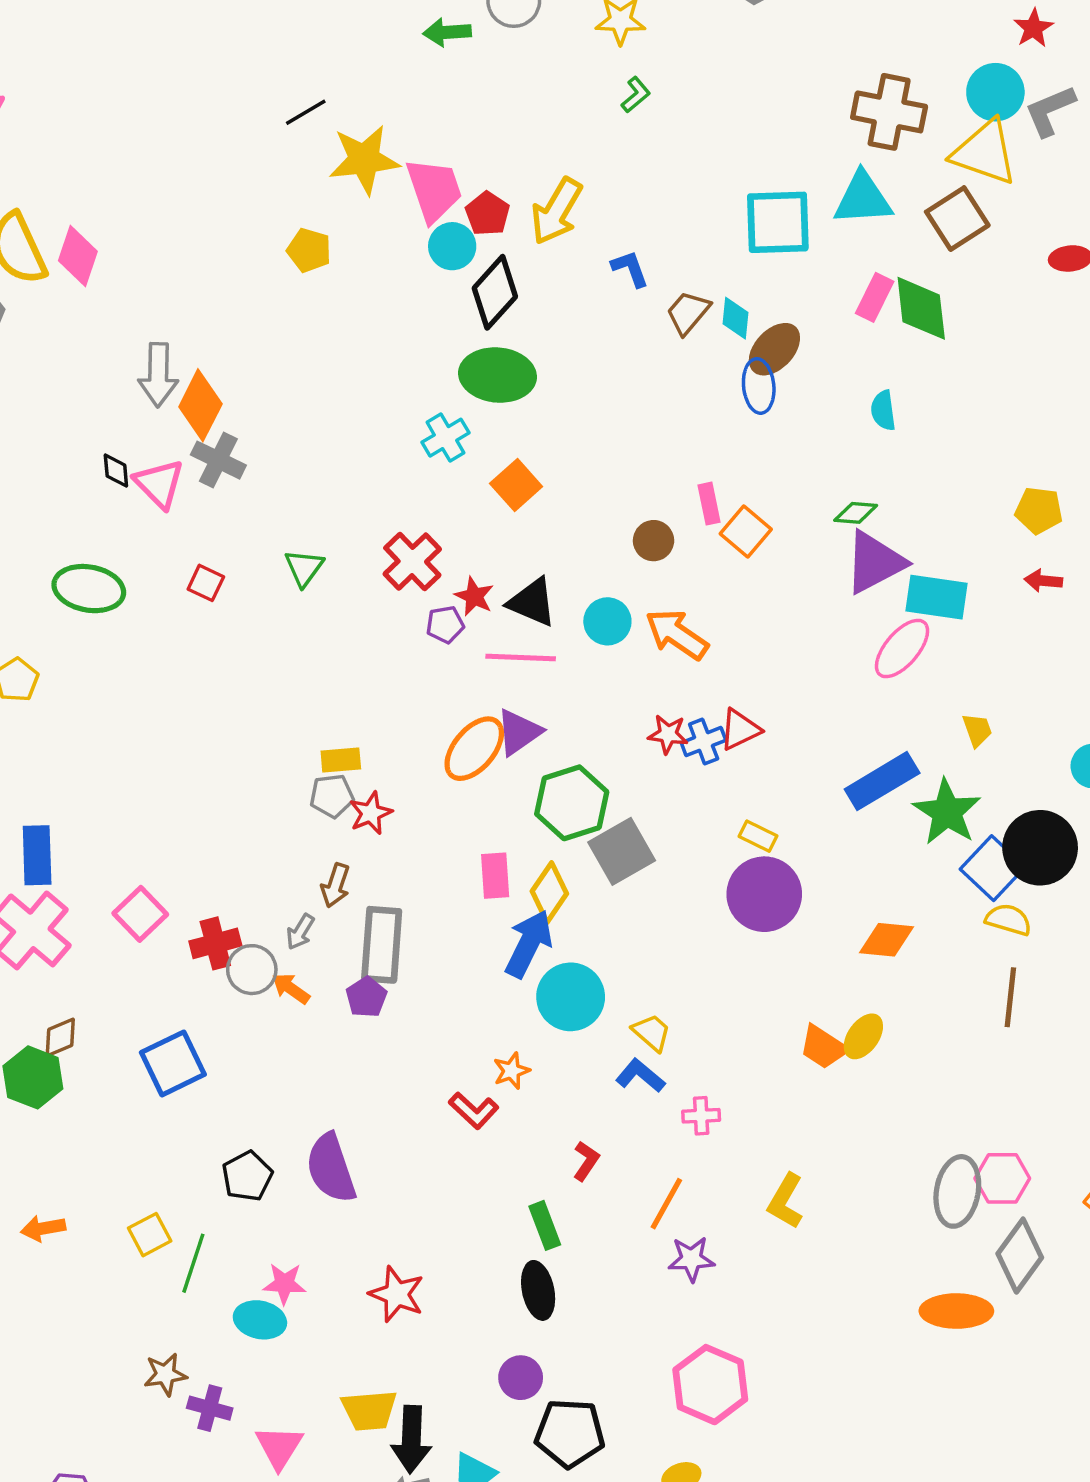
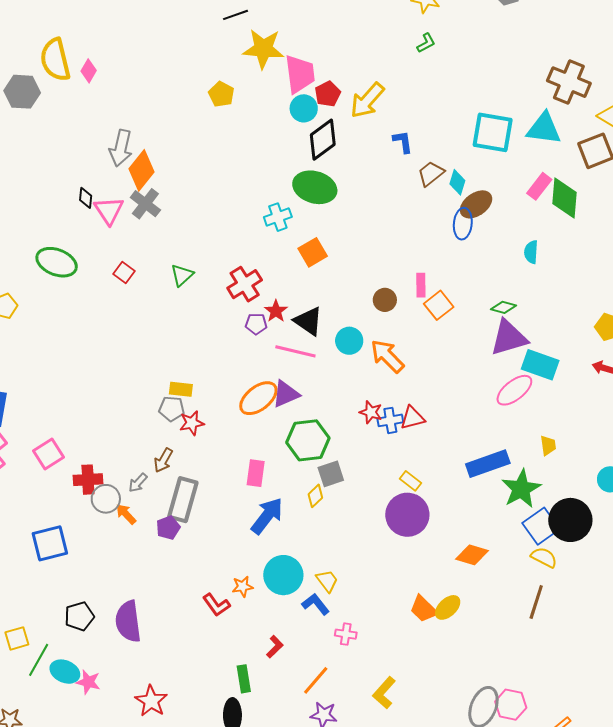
pink diamond: (78, 256) -> (89, 71), size x0.7
gray square: (622, 851) -> (331, 474), size x0.7
yellow diamond: (549, 892) -> (315, 496), moved, size x0.7
cyan circle: (571, 997) -> (283, 575), moved
cyan ellipse: (260, 1320) -> (65, 672), moved

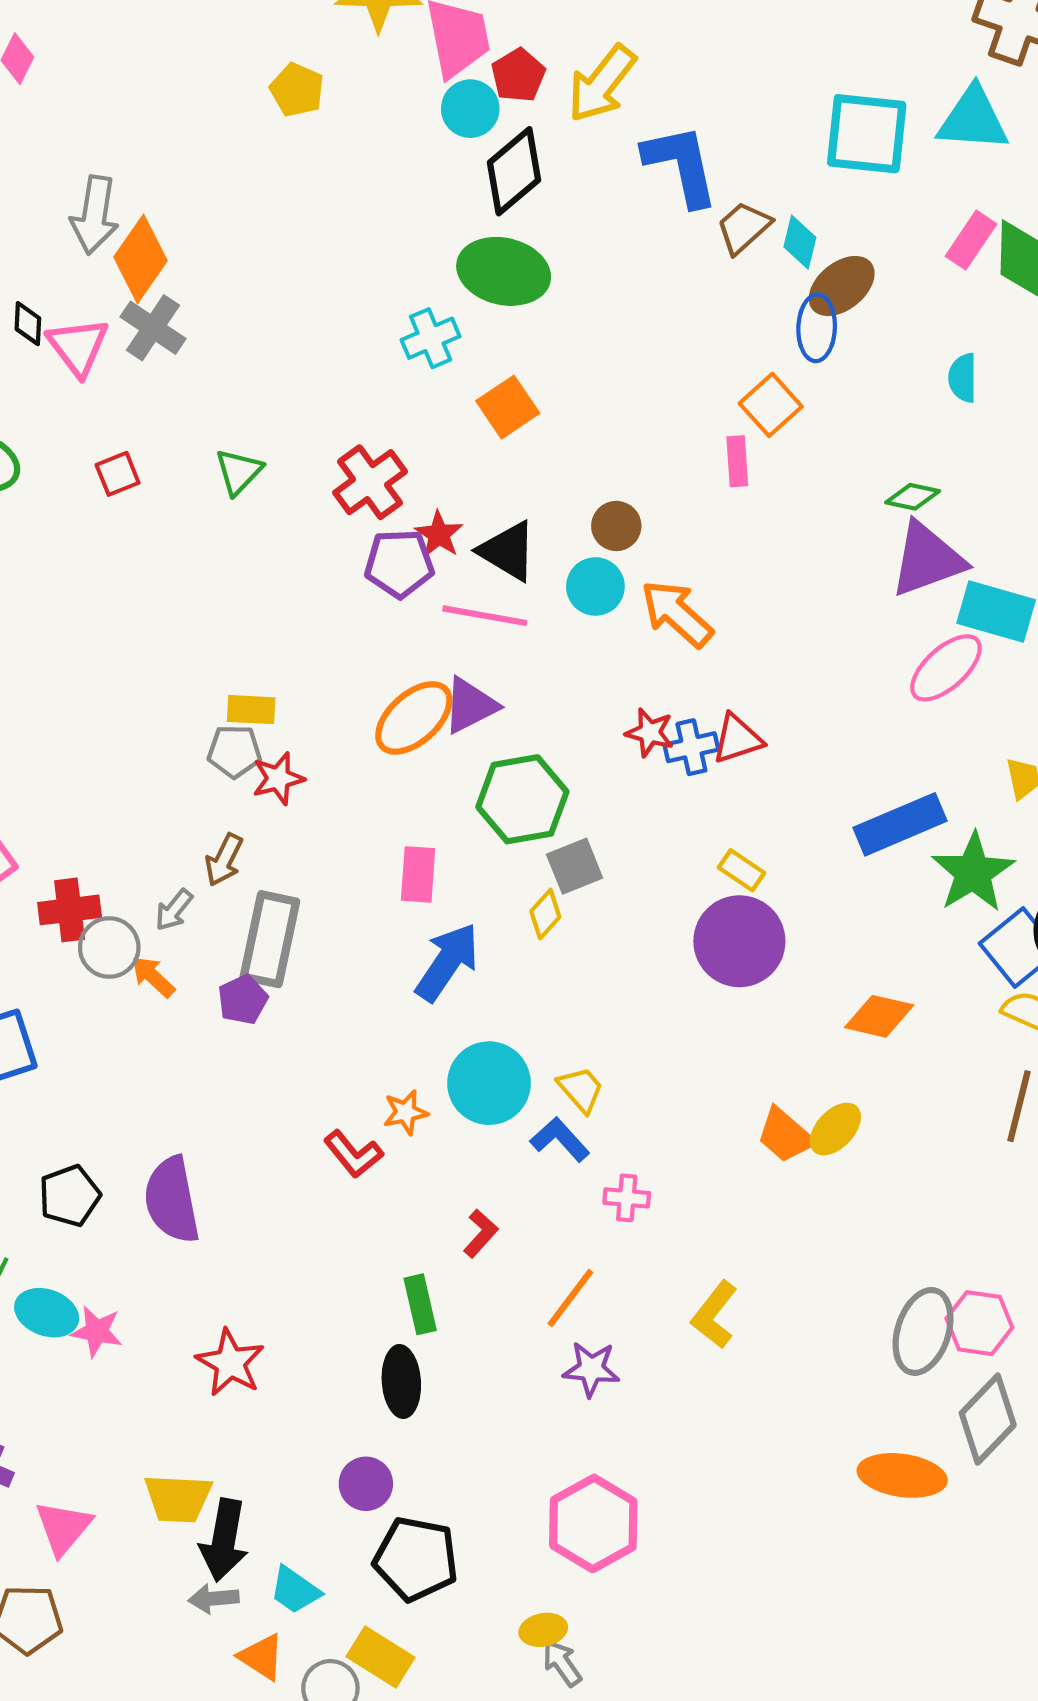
blue L-shape: (403, 142) -> (681, 165), size x1.8
red square: (124, 272) -> (118, 474), turned 35
brown circle: (385, 300) -> (616, 526), moved
orange square: (439, 305) -> (771, 405), moved
purple pentagon: (256, 324) -> (399, 564), size x1.5

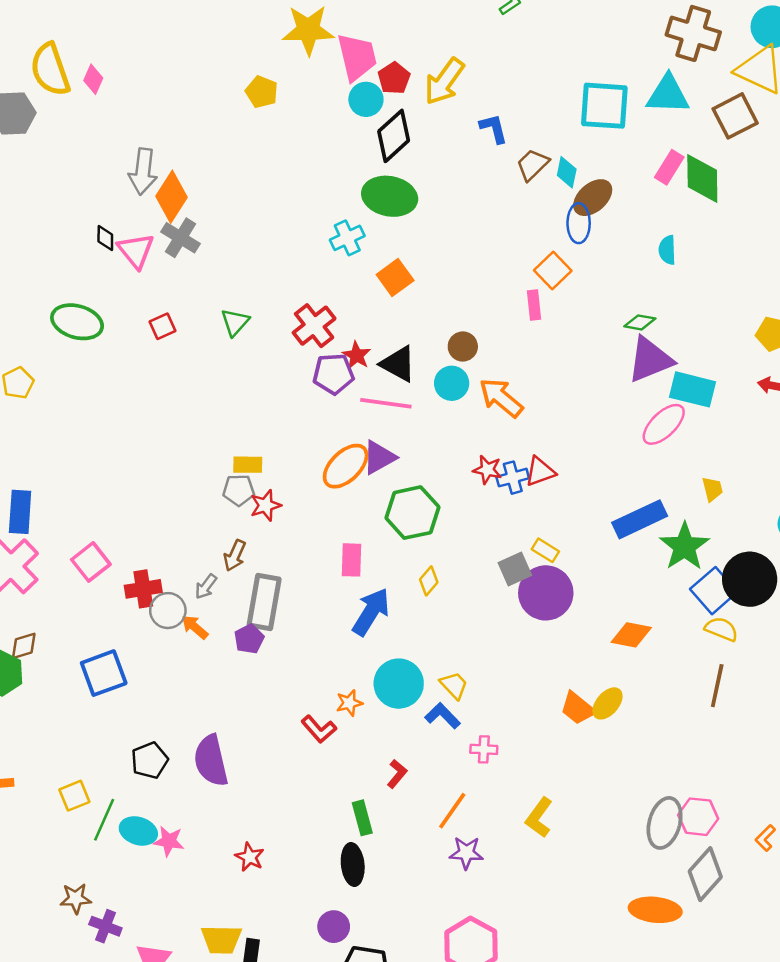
blue L-shape: (681, 165) -> (494, 129), size x0.6
gray square: (575, 866) -> (515, 569), moved
red star: (230, 1363) -> (250, 857), size x0.7

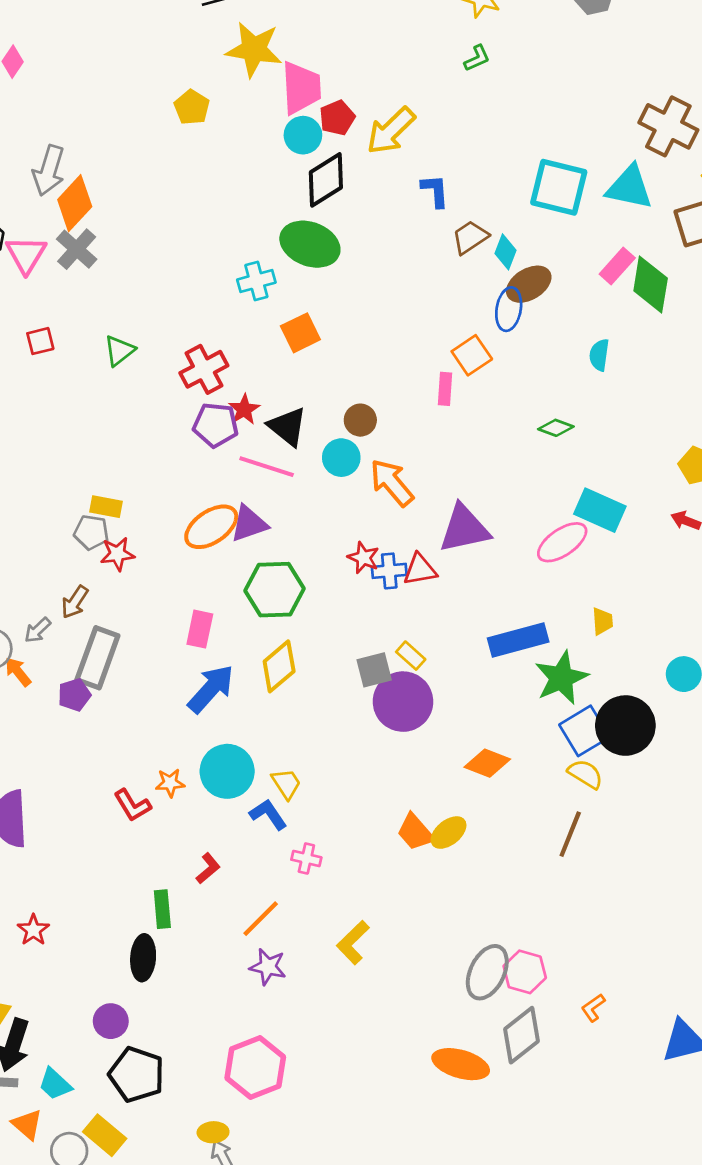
purple triangle: (650, 360) -> (464, 529), moved
yellow diamond: (429, 581) -> (279, 666), size x1.6

